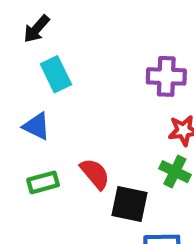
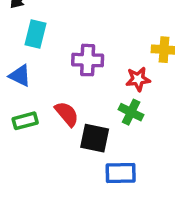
cyan rectangle: (56, 74) -> (36, 34), turned 40
purple cross: (166, 76) -> (88, 60), moved

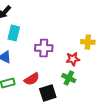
red semicircle: (67, 114) -> (32, 79), turned 98
black square: (95, 138) -> (48, 93), turned -30

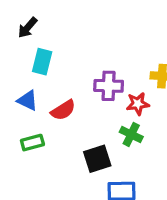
purple cross: (44, 48) -> (109, 86), moved
red semicircle: (32, 79) -> (63, 110), moved

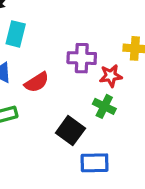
black square: (97, 159) -> (70, 131), turned -36

